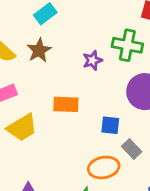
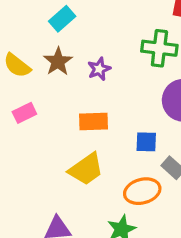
purple star: (92, 60) -> (99, 69), moved
yellow trapezoid: (22, 128) -> (86, 169), moved

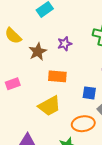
brown star: (58, 61) -> (38, 52), moved
pink rectangle: (24, 113) -> (13, 84), moved

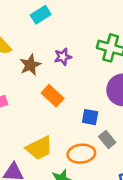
orange rectangle: (57, 76) -> (53, 96), turned 36
yellow trapezoid: (49, 106) -> (39, 148), moved

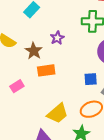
orange rectangle: (53, 96) -> (46, 70), moved, turned -36

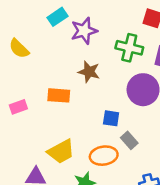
purple star: (57, 38) -> (84, 31), moved, size x1.5
brown star: (34, 51) -> (89, 72), moved, turned -30

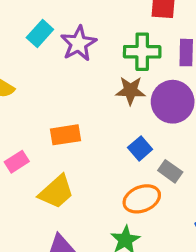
brown star: (89, 72) -> (131, 91), moved
blue square: (111, 118) -> (140, 148), turned -36
yellow trapezoid: (61, 151) -> (56, 192), moved

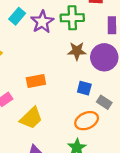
green cross: (142, 52) -> (72, 18), moved
blue square: (140, 148) -> (84, 88), turned -32

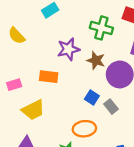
purple star: (42, 22) -> (68, 49), moved
gray rectangle: (104, 102) -> (111, 107), moved

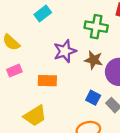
pink rectangle: (14, 85) -> (14, 71), moved

